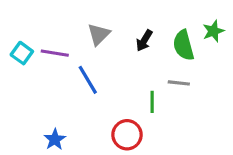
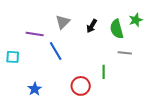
cyan square: (22, 53) -> (13, 57), moved, turned -32
gray line: (179, 83) -> (125, 53), moved
green line: (152, 102) -> (104, 72), moved

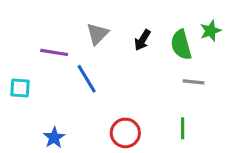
green line: (104, 72) -> (183, 128), moved

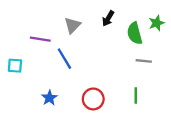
black arrow: (142, 40) -> (108, 18), moved
blue star: (54, 138) -> (49, 98), moved

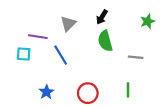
green semicircle: (135, 33) -> (105, 41), moved
cyan square: (15, 66) -> (24, 54), moved

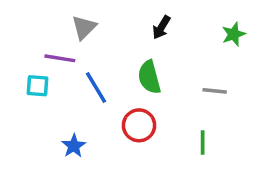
gray triangle: (68, 24) -> (84, 27), moved
green semicircle: (105, 41) -> (149, 77), moved
red circle: (88, 93) -> (139, 125), moved

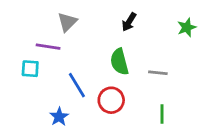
blue line: (96, 88) -> (77, 85), moved
gray line: (215, 91) -> (158, 73), moved

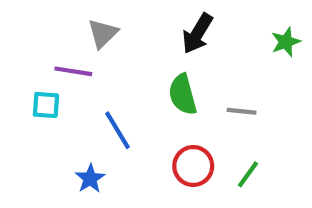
black arrow: (129, 22) -> (197, 33), size x1.4
red circle: (111, 100) -> (193, 166), moved
green line: (162, 114) -> (248, 174), turned 36

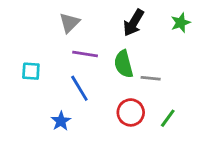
green star: (286, 42) -> (181, 23), moved
purple line: (73, 71) -> (85, 54), moved
gray line: (242, 111) -> (151, 78), moved

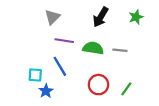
green semicircle: (124, 64) -> (93, 48), turned 114
cyan square: (31, 71) -> (35, 75), moved
gray line: (151, 78) -> (120, 50), moved

